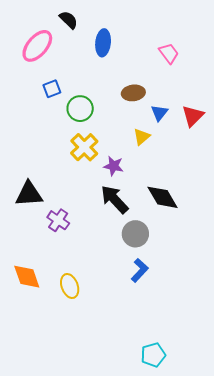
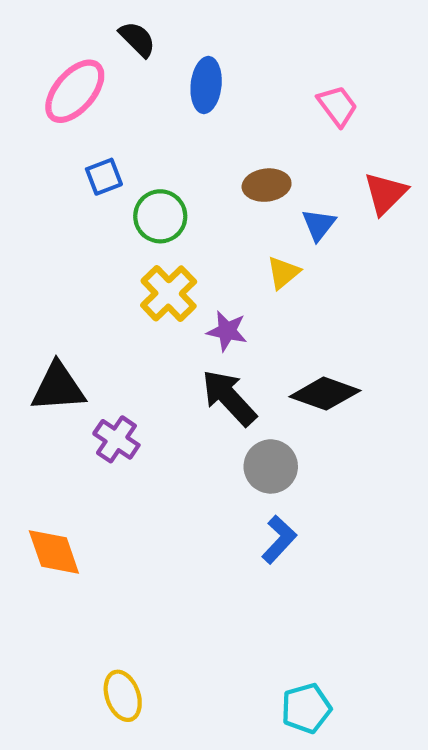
red triangle: (193, 116) -> (385, 193), moved
black diamond: (163, 197) -> (325, 394), turned -40
yellow ellipse: (70, 286) -> (123, 696), moved

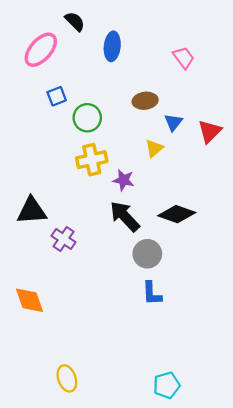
red triangle: (385, 193) -> (210, 131), moved
yellow cross: (169, 293) -> (92, 160), turned 32
blue L-shape: (279, 539) -> (152, 293), turned 135

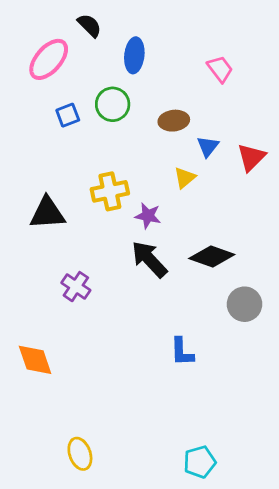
green circle: (87, 118) -> (113, 104), moved
black triangle: (32, 211) -> (47, 213), moved
gray circle: (147, 254) -> (244, 304), moved

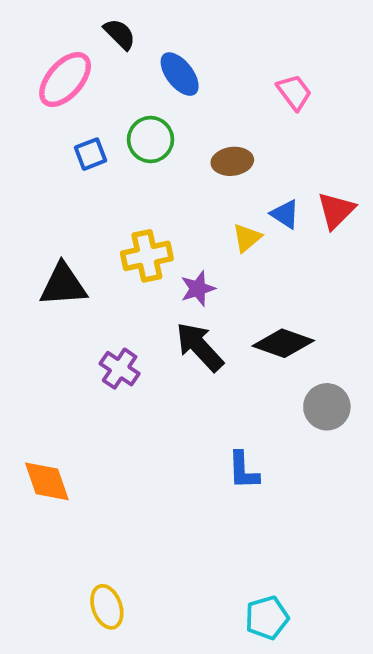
blue ellipse: (134, 55) -> (180, 74), turned -44
blue triangle: (208, 146) -> (285, 214), moved, turned -35
purple star: (148, 216) -> (198, 289), turned -30
purple cross: (76, 287) -> (120, 369), moved

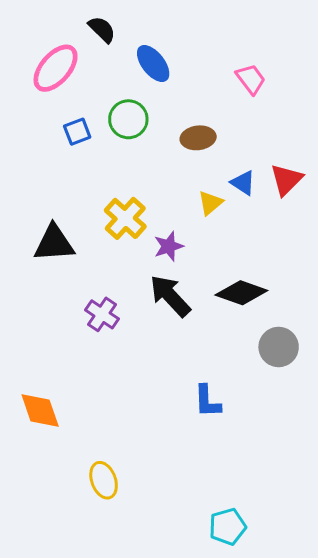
yellow cross: (147, 256) -> (125, 218), turned -36
yellow ellipse: (107, 607) -> (104, 480), moved

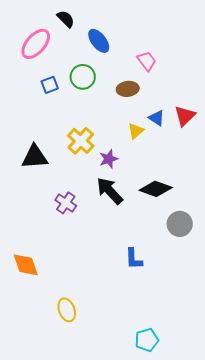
pink trapezoid: (251, 79) -> (147, 61), moved

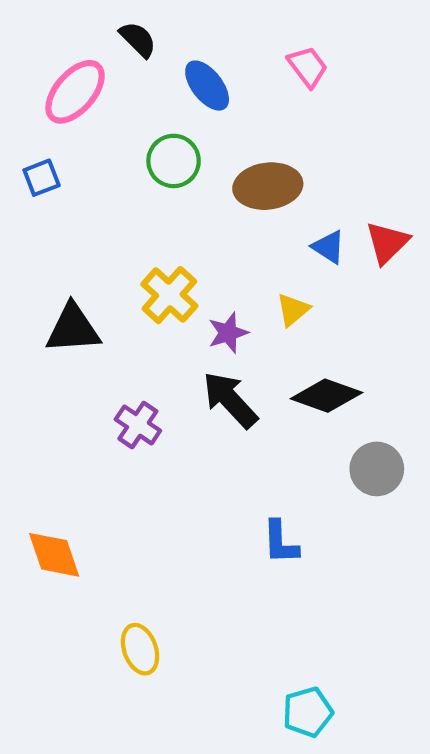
pink trapezoid: (147, 61) -> (308, 67), moved
blue square: (50, 85) -> (42, 178), moved
brown ellipse: (128, 89) -> (268, 186), size x1.4
yellow triangle: (136, 131) -> (293, 310), moved

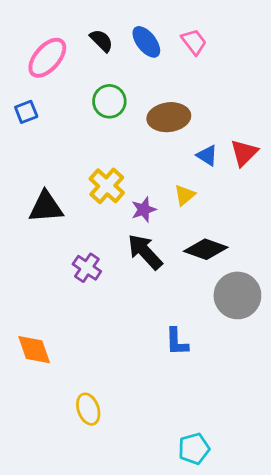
black semicircle: (138, 39) -> (101, 41), moved
blue ellipse: (207, 86) -> (146, 42), moved
gray circle: (377, 469) -> (237, 295), size x1.4

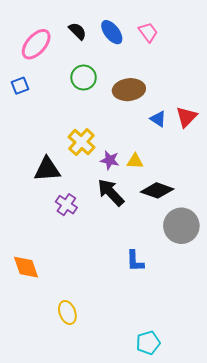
yellow triangle: (185, 195) -> (135, 161), moved, turned 42
black triangle: (46, 207) -> (47, 169), moved
purple star: (144, 210) -> (110, 160), turned 30

